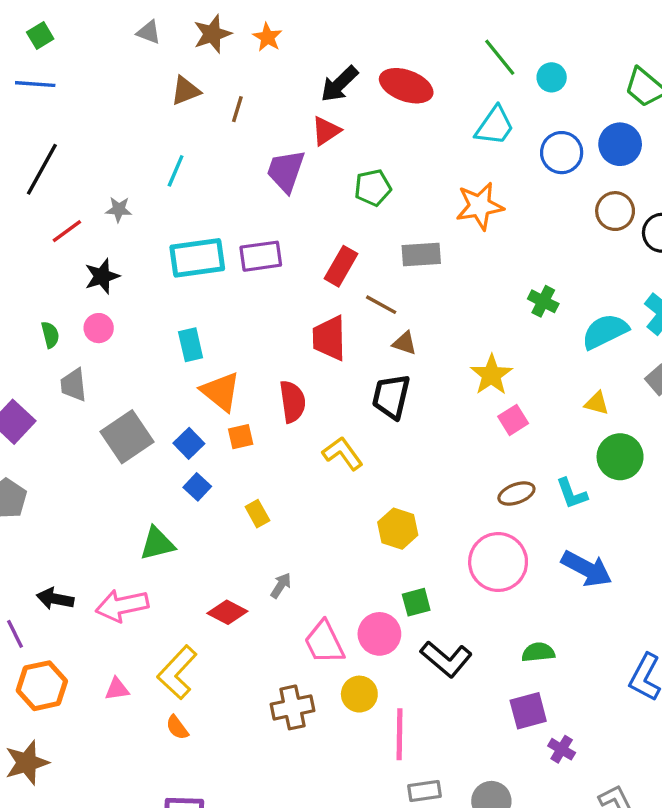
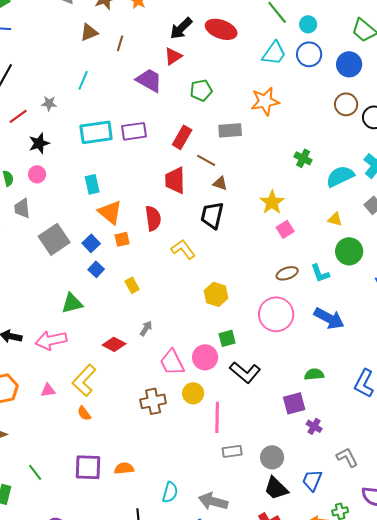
blue circle: (562, 153) -> (309, 54), moved
purple trapezoid: (286, 171) -> (149, 80), turned 100
green semicircle: (538, 652) -> (314, 374), moved

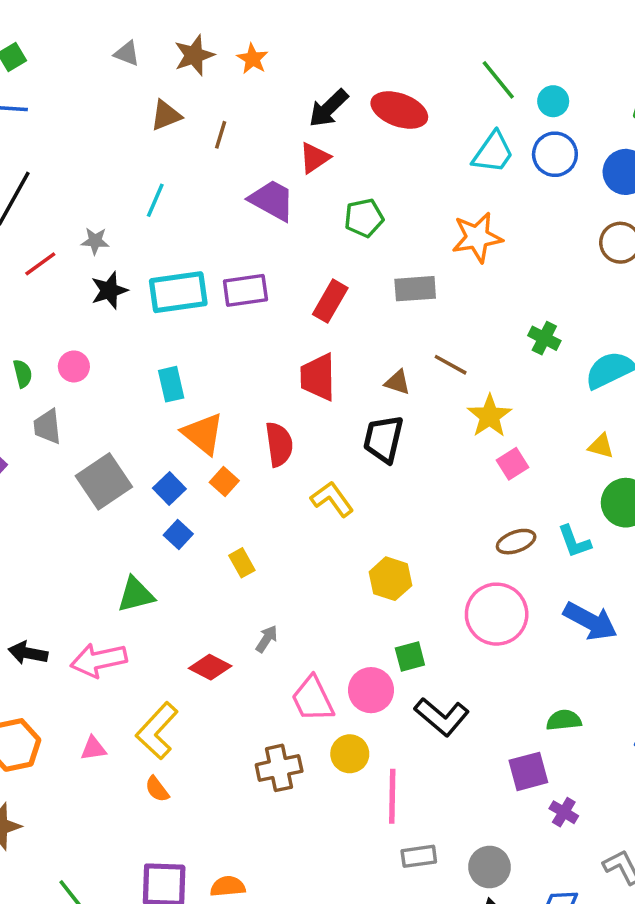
black star: (39, 143) -> (109, 290), moved
brown line: (206, 160) -> (451, 365), moved
orange square: (122, 239) -> (224, 481), turned -35

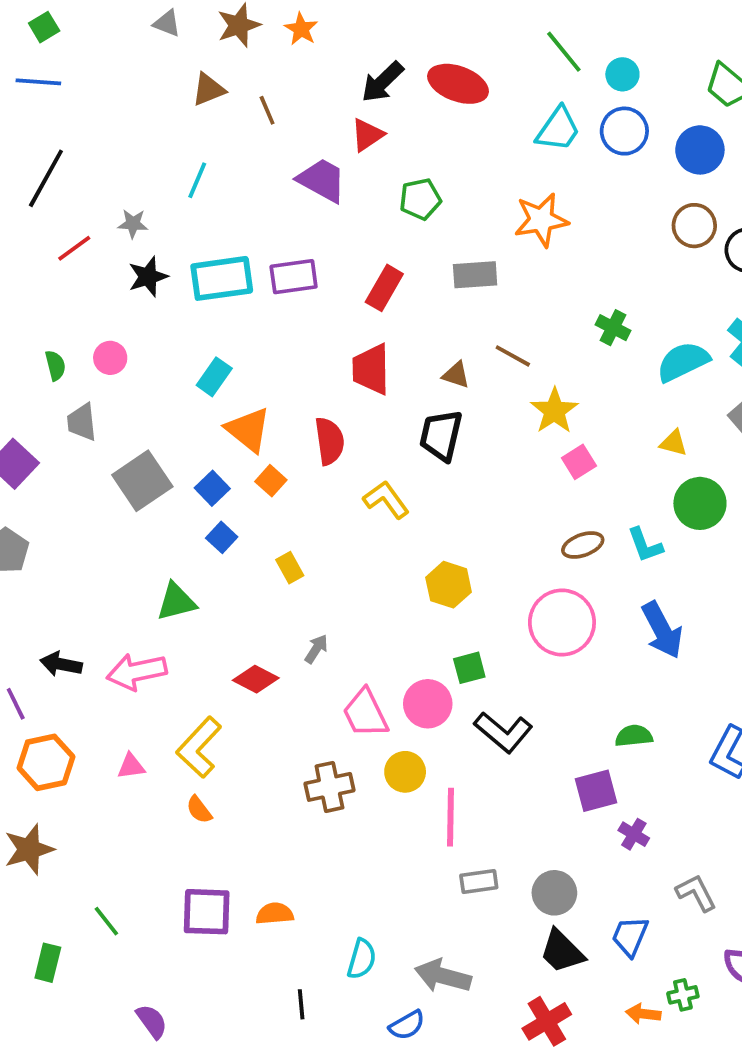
brown line: (221, 135) -> (267, 110), turned -40
cyan rectangle: (171, 384) -> (214, 377), turned 48
blue arrow: (590, 621) -> (662, 630), turned 34

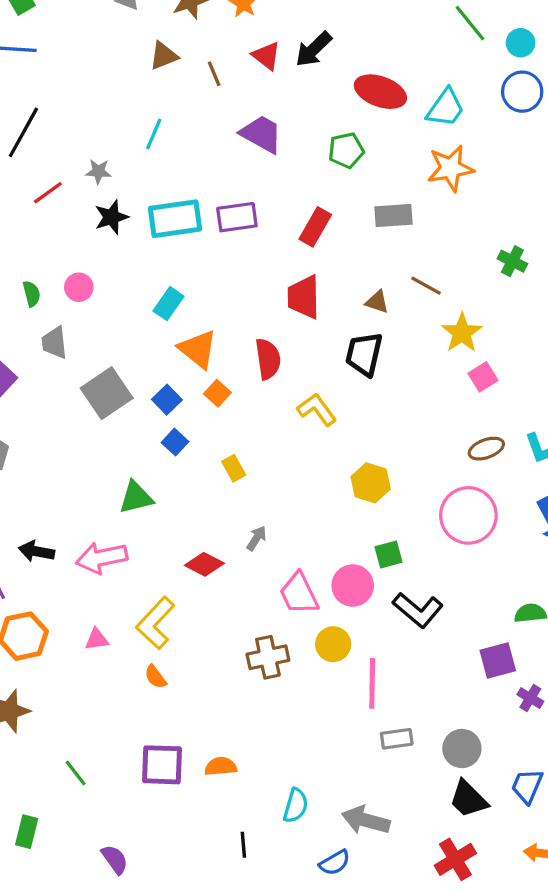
red ellipse: (458, 84) -> (380, 92), moved
cyan trapezoid: (558, 129) -> (446, 108), moved
red triangle: (367, 135) -> (266, 56), moved, turned -48
green rectangle: (48, 963) -> (27, 832), moved

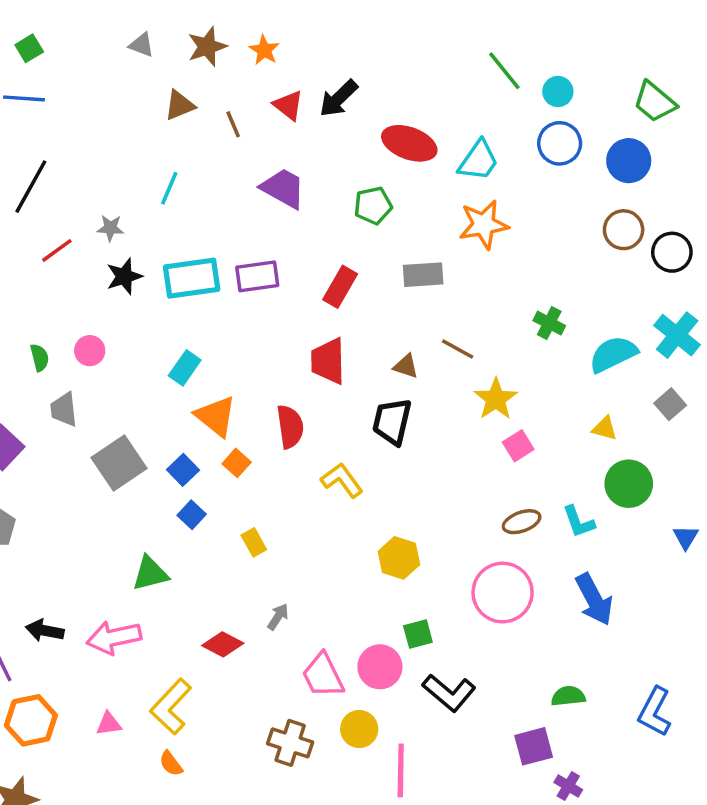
brown cross: (268, 657) -> (290, 743), turned 30

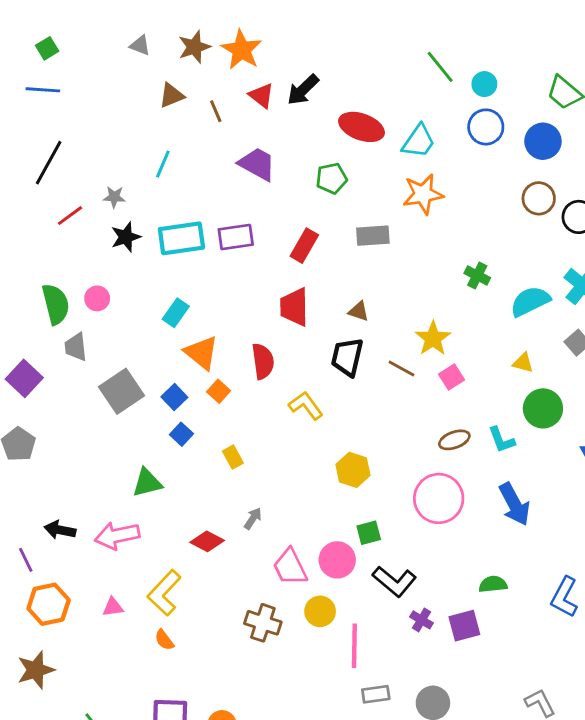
orange star: (264, 50) -> (241, 50), size x1.6
brown line: (458, 349) -> (402, 368), moved
green semicircle: (40, 358) -> (56, 304), size x1.8
purple cross: (568, 786) -> (422, 620), moved

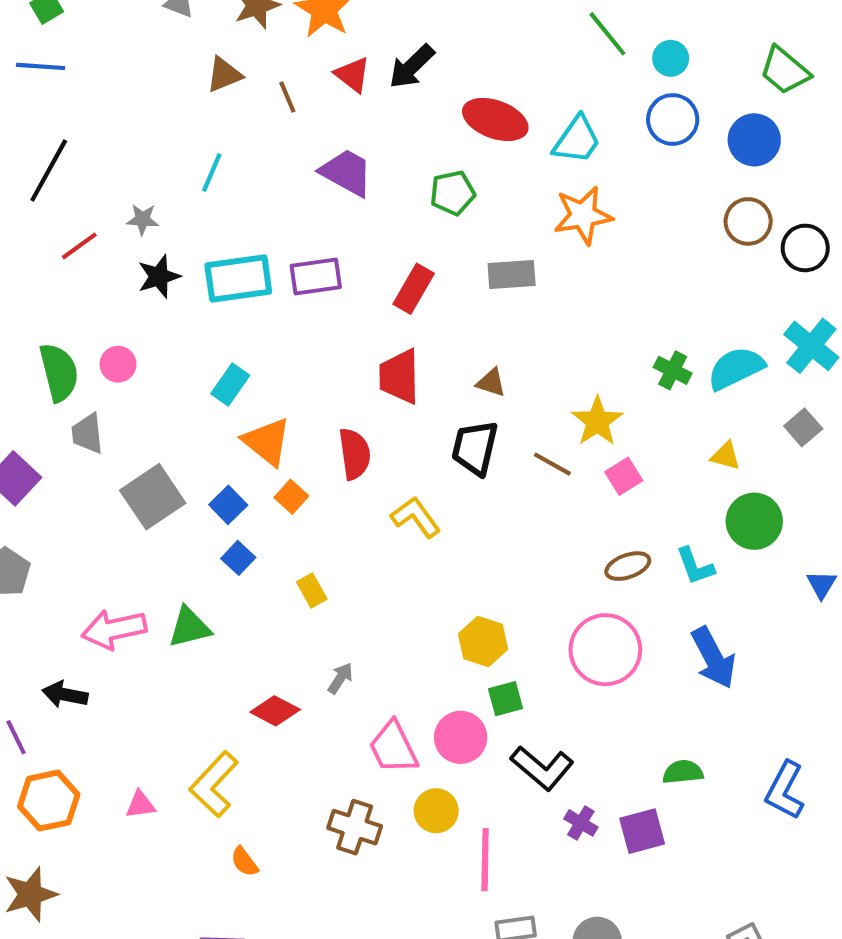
green cross: (477, 276) -> (673, 370), moved
yellow hexagon: (353, 470) -> (483, 641), moved
pink arrow: (117, 536) -> (114, 629), moved
orange semicircle: (164, 640) -> (244, 862), moved

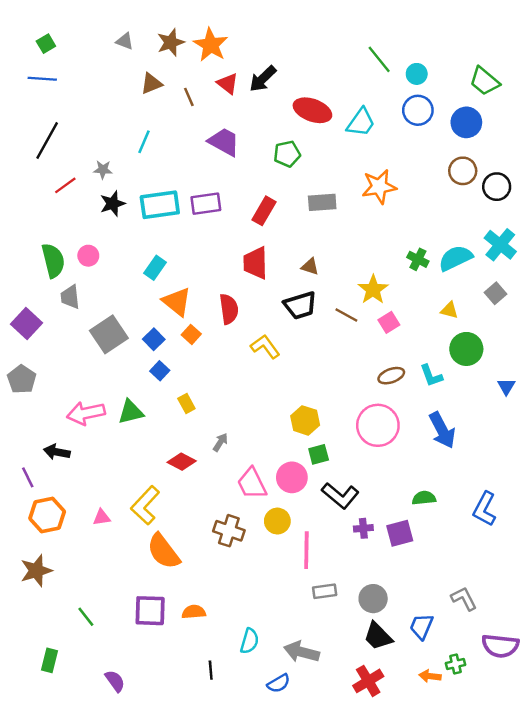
orange star: (583, 215) -> (379, 187), moved
black trapezoid: (475, 448) -> (300, 305), turned -120
yellow rectangle: (312, 591) -> (186, 403), moved
purple cross: (581, 823) -> (363, 528), turned -36
orange semicircle: (244, 862) -> (163, 551), size x2.0

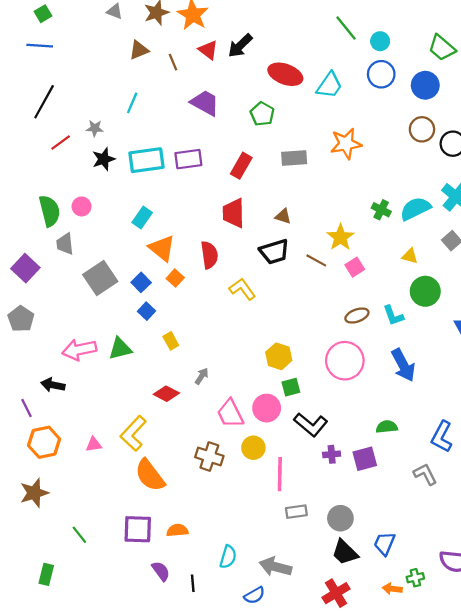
green pentagon: (287, 154) -> (262, 114), turned -30
gray L-shape: (464, 599) -> (425, 474), moved
purple semicircle: (115, 681) -> (161, 571), moved

